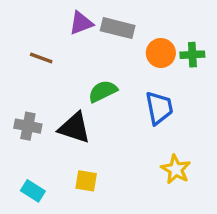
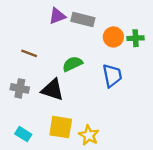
brown line: (41, 58) -> (29, 53), moved
yellow star: (176, 169) -> (89, 135), moved
yellow square: (86, 181) -> (61, 127), size x1.5

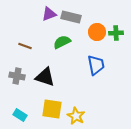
green semicircle: (72, 64) -> (62, 42), moved

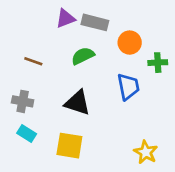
green cross: (116, 33) -> (158, 63), moved
black triangle: (45, 77) -> (77, 103), moved
cyan rectangle: (20, 115) -> (27, 133), moved
yellow star: (76, 116) -> (146, 152), moved

